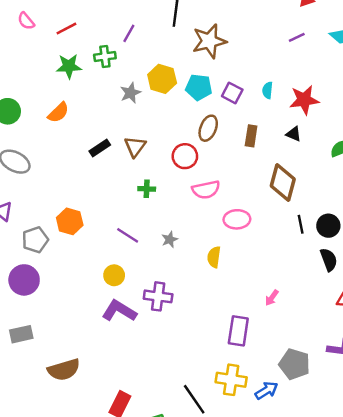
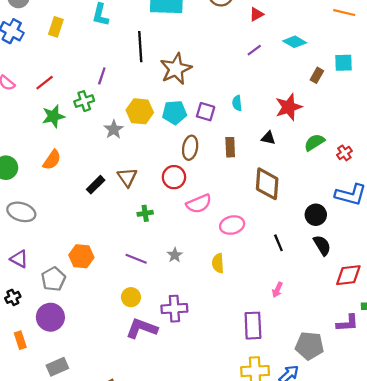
red star: (304, 100) -> (289, 107), moved
black line: (301, 224) -> (278, 243), moved

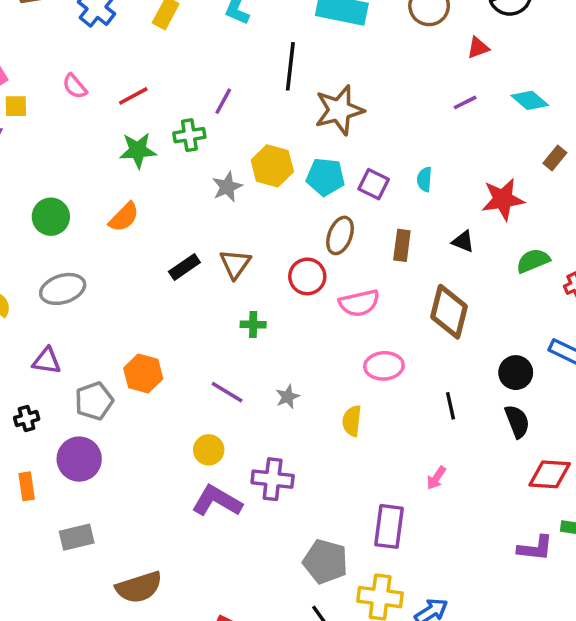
pink semicircle: (199, 204) -> (359, 303), moved
gray ellipse: (21, 212) -> (63, 289), turned -44
purple triangle: (19, 259) -> (47, 361), turned -30
gray pentagon: (309, 346) -> (325, 562), moved

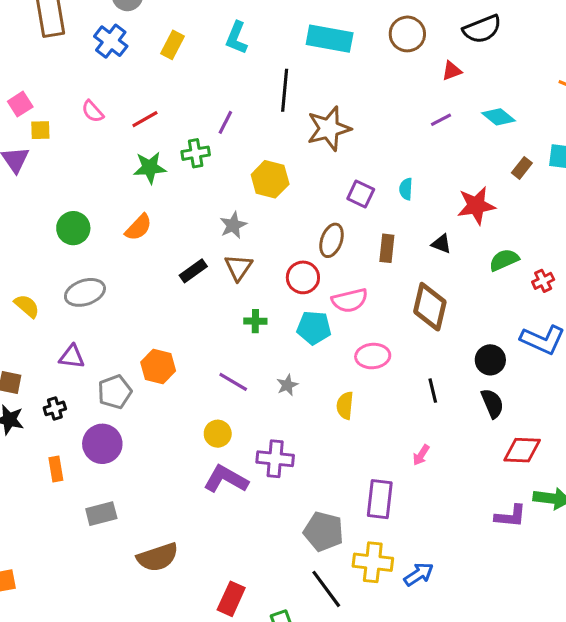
cyan pentagon: (325, 177) -> (314, 328), moved
gray star: (227, 187) -> (233, 225), moved

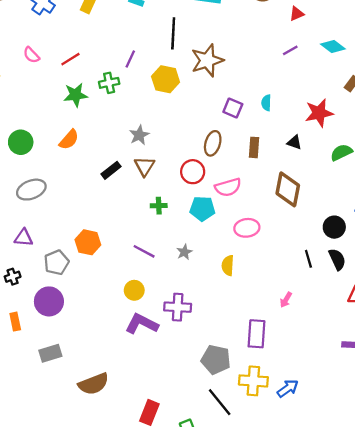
yellow hexagon: (270, 179) -> (166, 79), moved
black line: (433, 391) -> (308, 259), moved

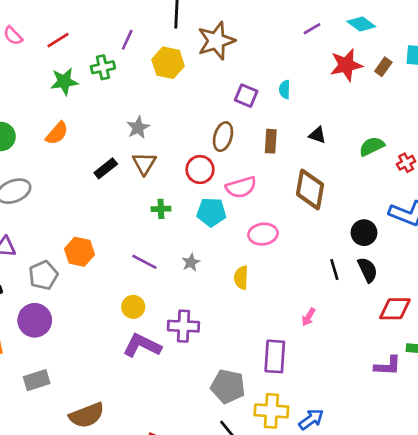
red star: (319, 113) -> (346, 65), moved

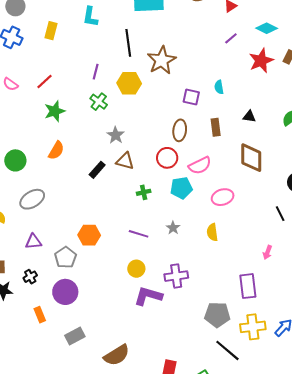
green cross: (103, 67) -> (99, 102), moved, turned -30
brown triangle: (144, 164) -> (125, 161), turned -36

